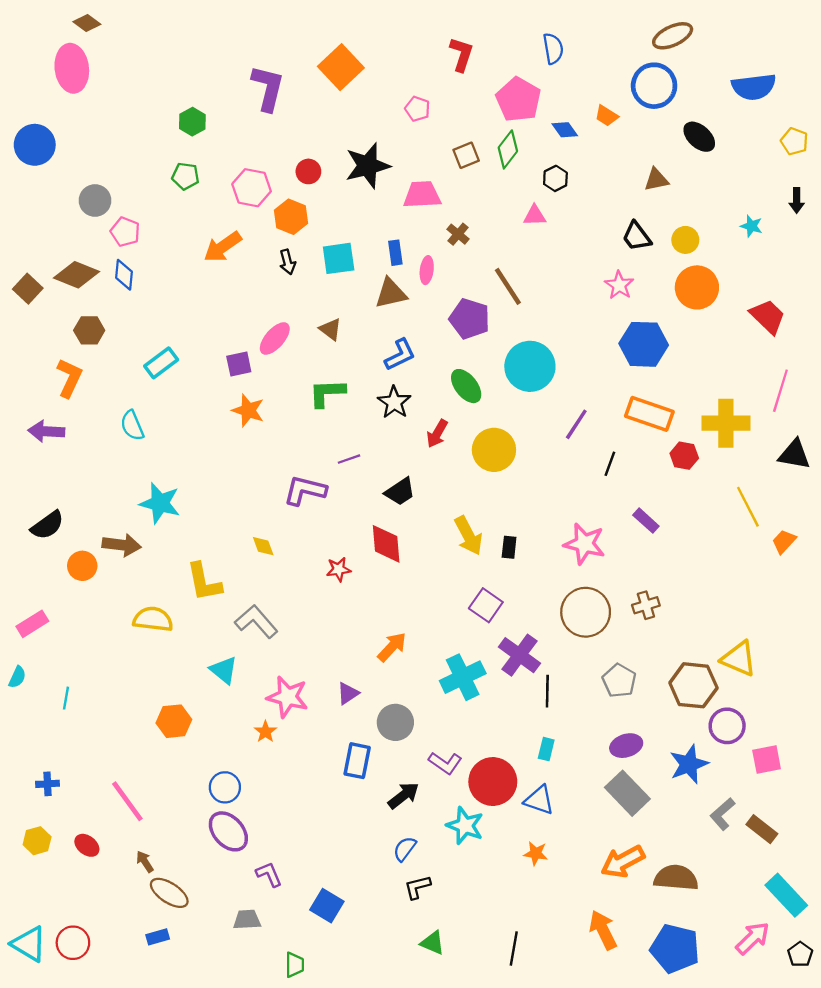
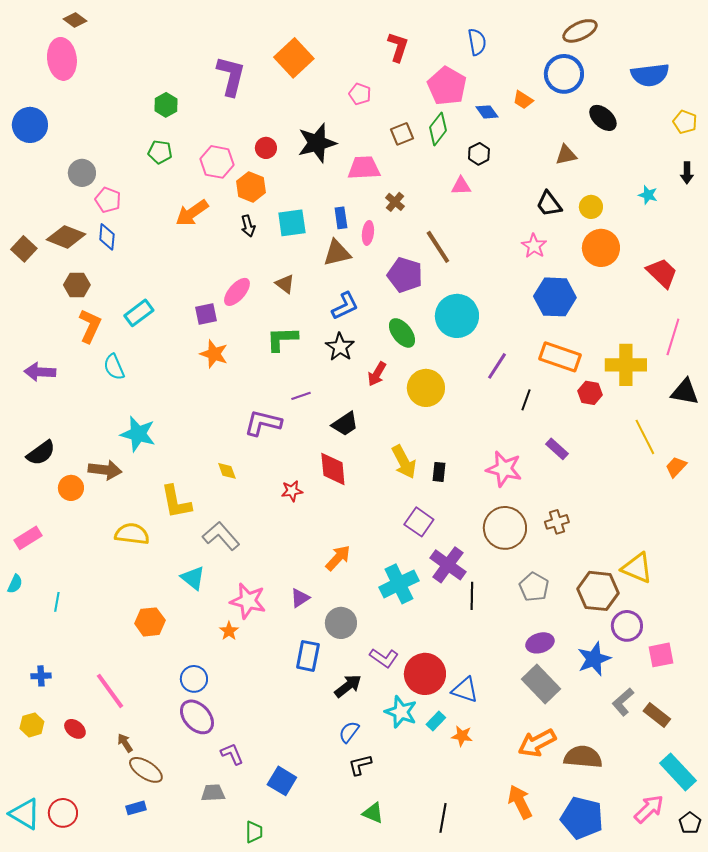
orange L-shape: (69, 378) -> (90, 326), moved
cyan rectangle: (546, 749) -> (436, 721), moved, turned 30

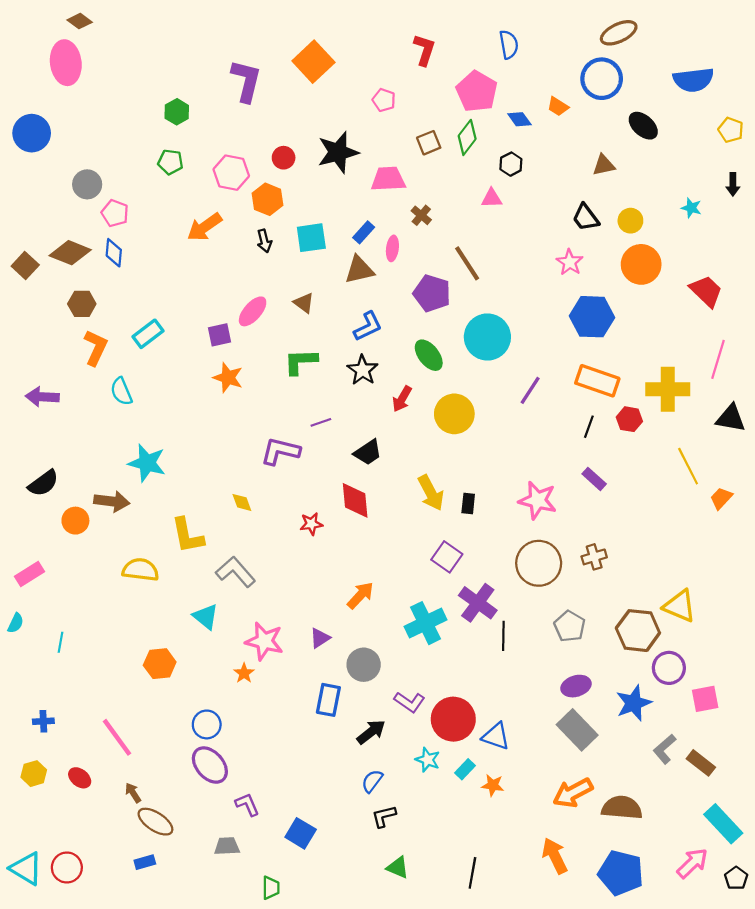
blue rectangle: (341, 218) -> (364, 232), turned 50
black line: (526, 400) -> (589, 427), moved
cyan star: (401, 712) -> (428, 760), size x0.7

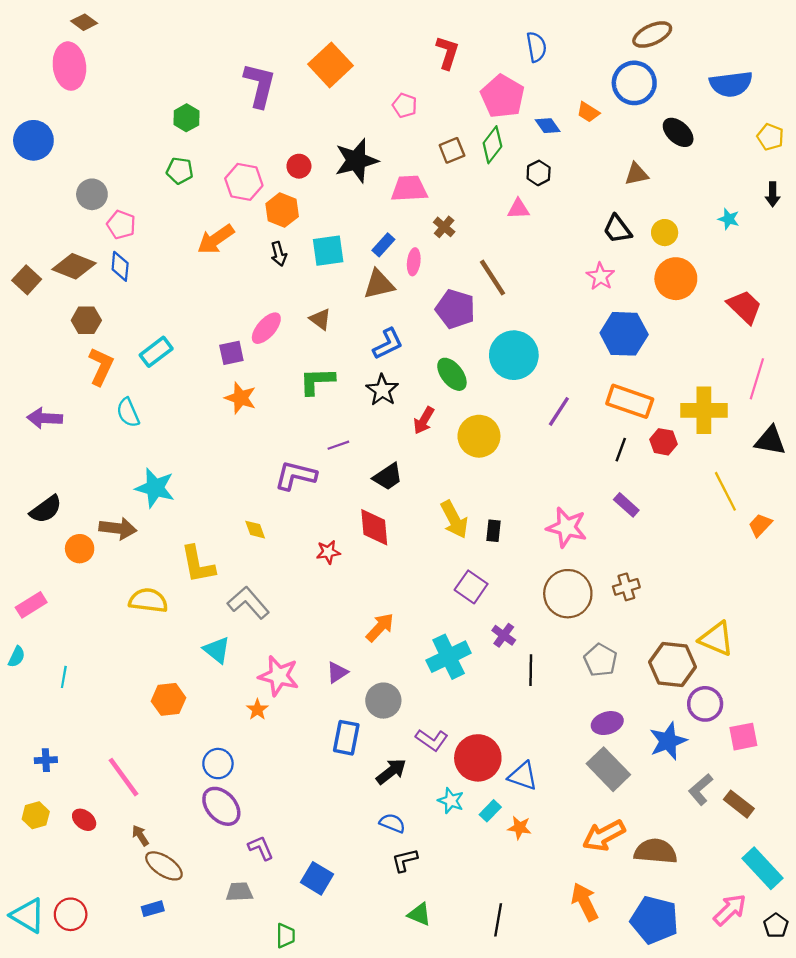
purple cross: (478, 603) -> (504, 635), size x0.6
blue semicircle: (372, 781) -> (392, 823), turned 75

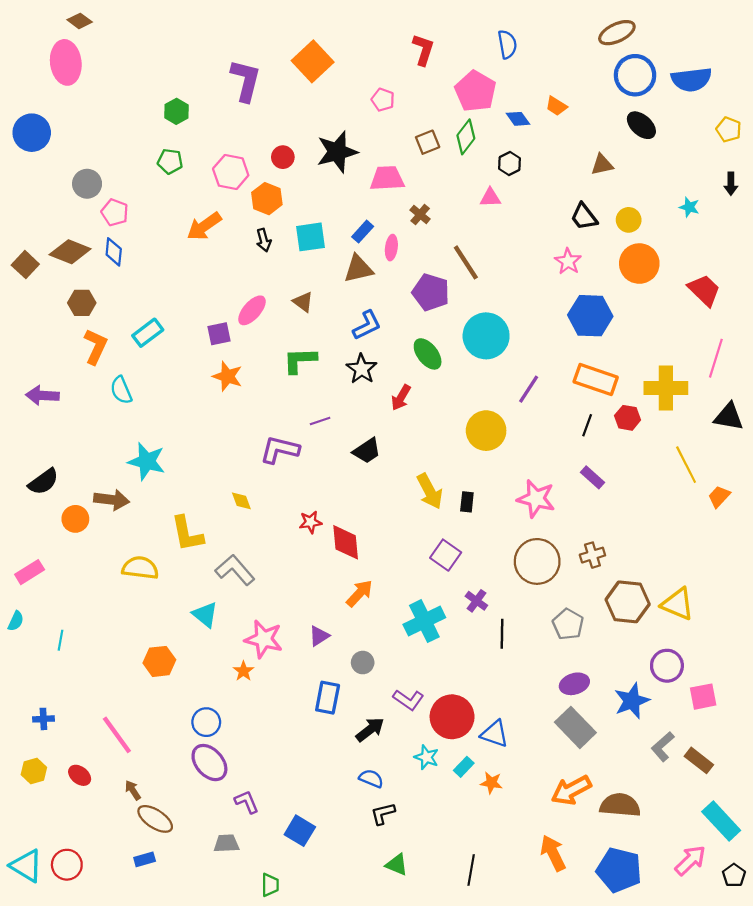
blue circle: (634, 83) -> (635, 75), moved
yellow circle: (479, 436) -> (486, 431), moved
red diamond: (374, 527) -> (346, 542), moved
brown hexagon: (672, 665) -> (628, 602), moved
gray circle: (383, 701) -> (363, 663), size x0.7

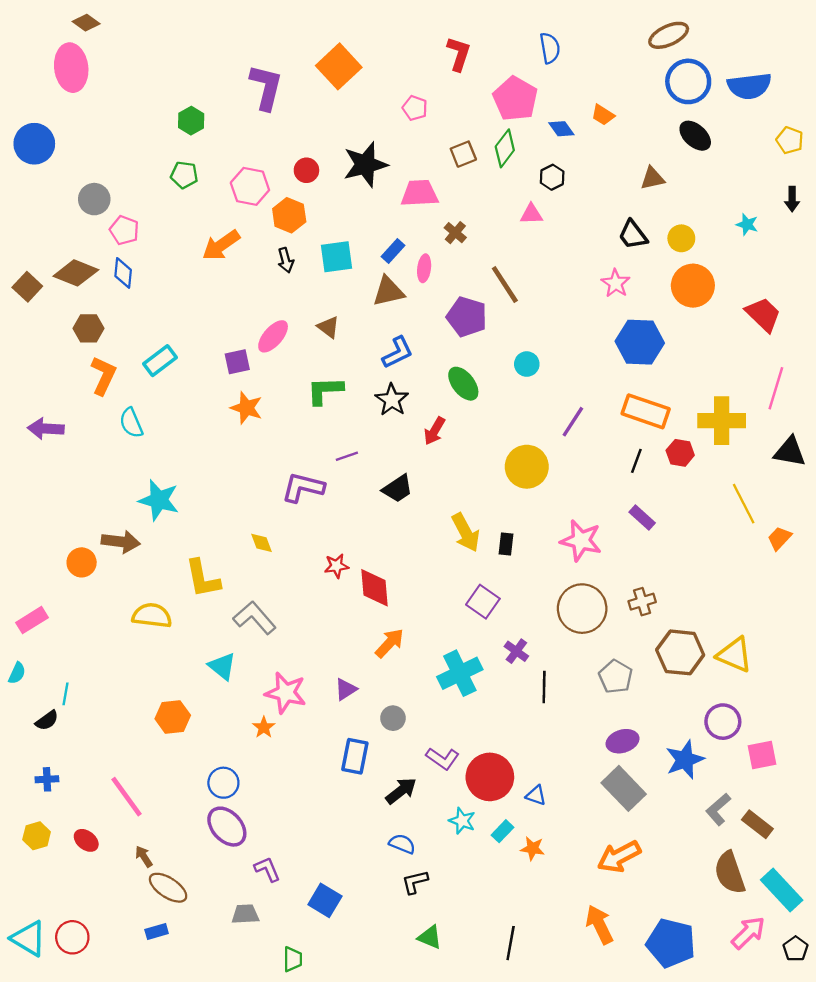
cyan circle: (486, 336) -> (527, 364), size x0.5
black semicircle: (43, 482) -> (47, 720), moved, size x0.7
blue triangle: (495, 734) -> (536, 795), size x0.7
brown semicircle: (620, 805) -> (730, 873), moved, turned -114

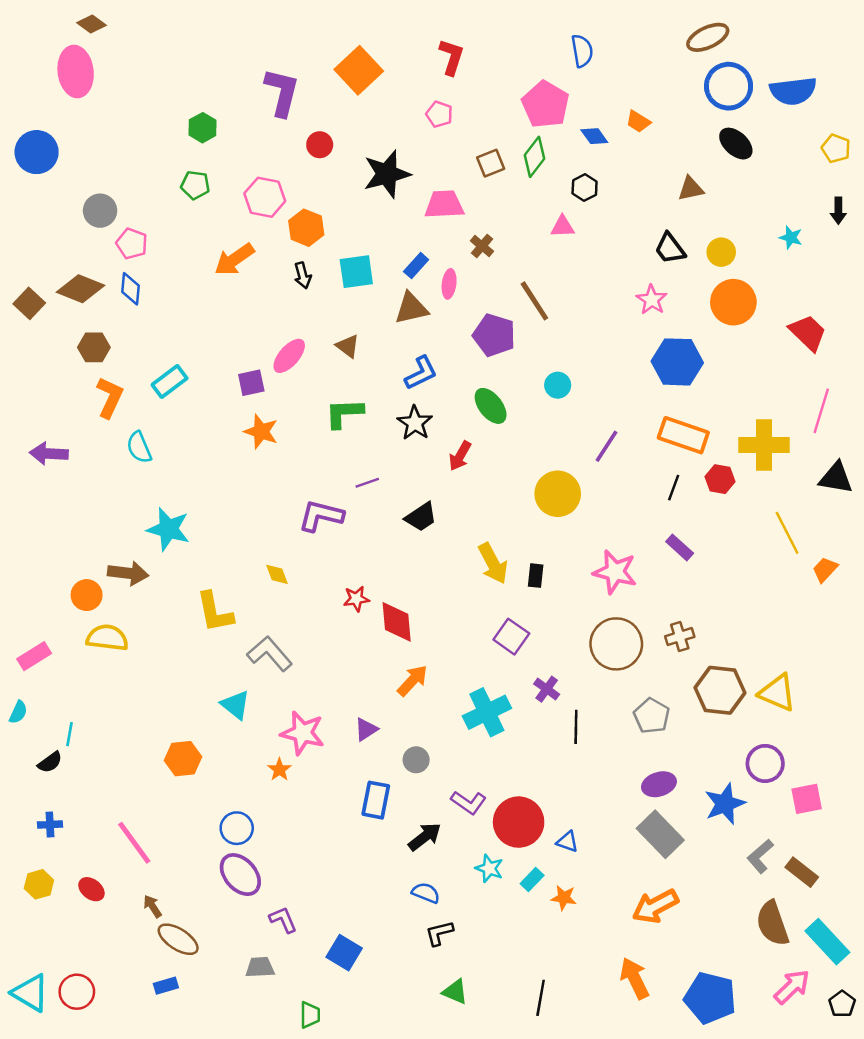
red L-shape: (459, 54) -> (451, 57), moved
red circle: (306, 170) -> (320, 145), moved
yellow semicircle: (152, 615) -> (107, 638), moved

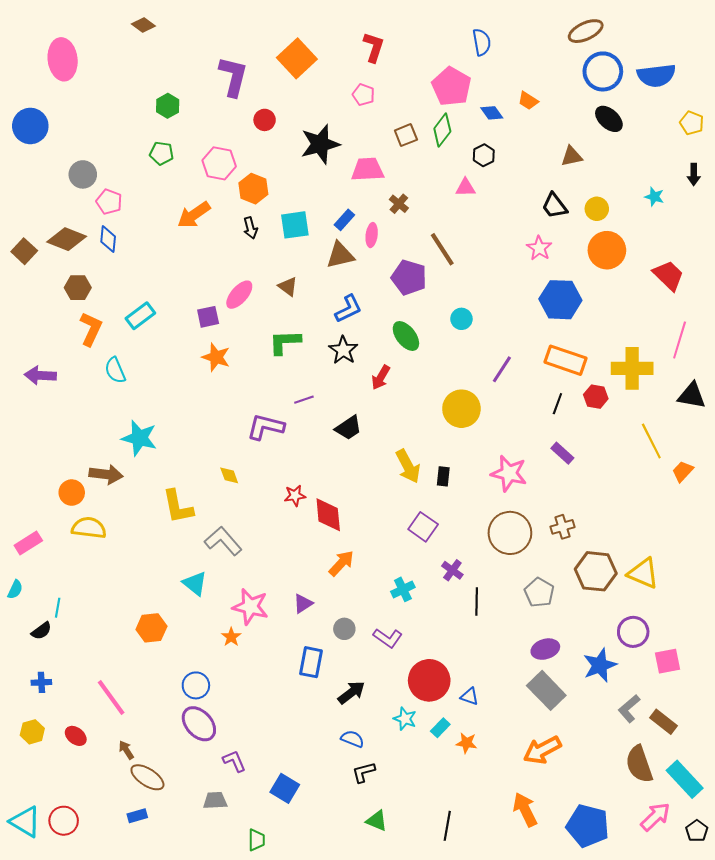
brown diamond: (91, 24) -> (143, 25), moved
cyan cross: (487, 712) -> (403, 589), size x0.6
purple L-shape: (469, 803) -> (388, 638), moved

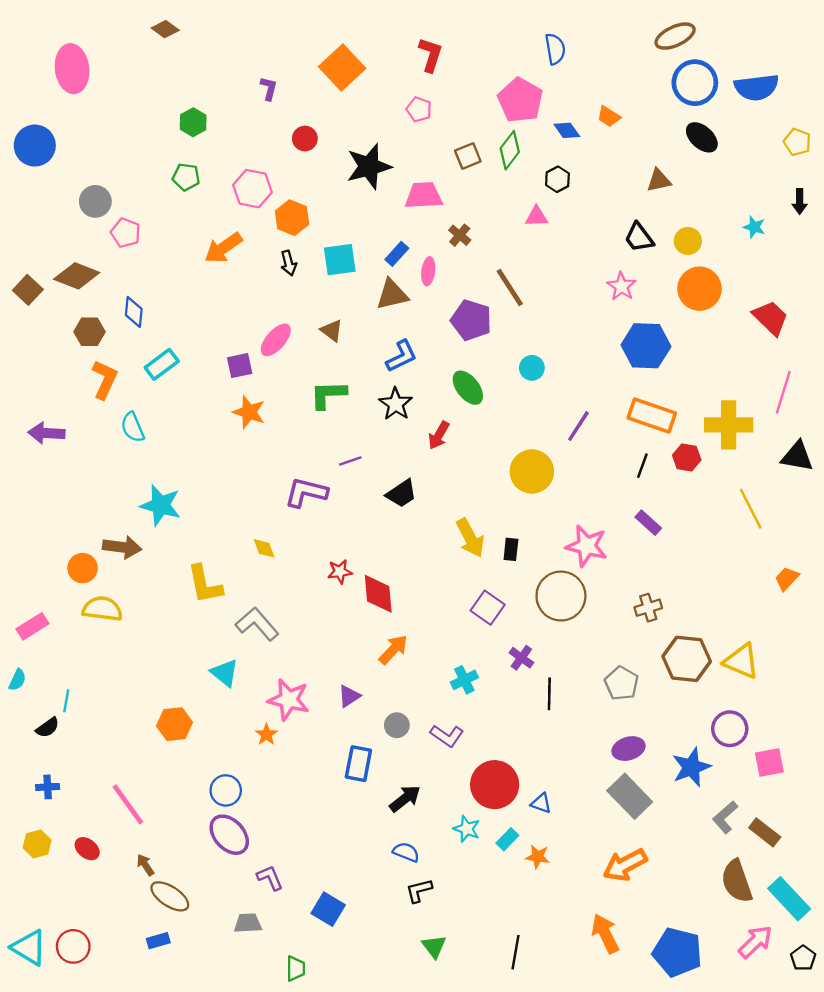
purple L-shape: (233, 76) -> (269, 88), size x0.5
blue diamond: (108, 239) -> (134, 312), moved
orange trapezoid: (683, 471) -> (787, 579), moved
brown circle: (510, 533) -> (561, 596), moved
green triangle: (377, 821) -> (434, 946), turned 30

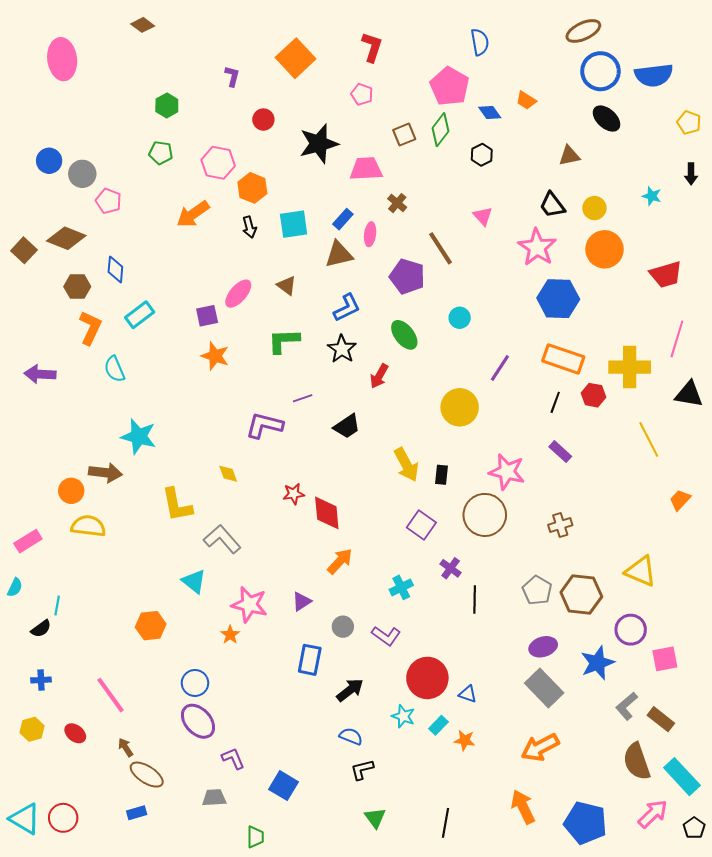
blue circle: (35, 146) -> (49, 161), moved, size x0.7
pink triangle: (537, 217) -> (483, 216), moved, turned 50
pink star: (622, 286) -> (537, 247), size x1.5
red trapezoid: (771, 318) -> (666, 274), turned 120
brown hexagon: (687, 659) -> (581, 594), moved

